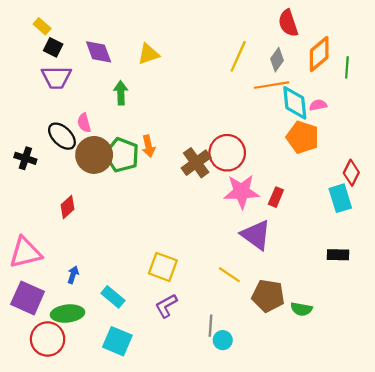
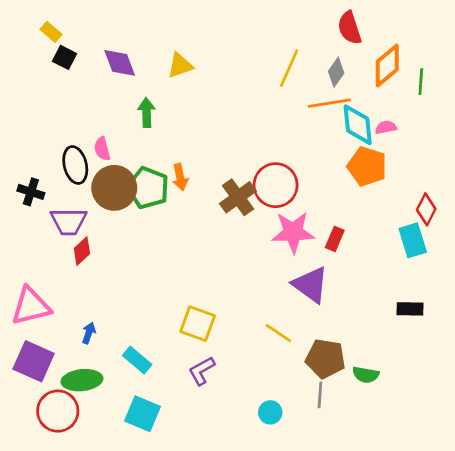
purple trapezoid: (56, 77) -> (69, 221), moved
black ellipse: (62, 136) -> (75, 165), turned 32
gray line: (211, 326) -> (320, 395), moved

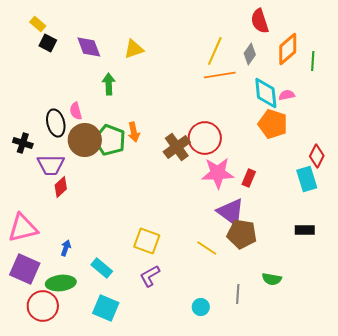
orange line: (329, 103) -> (220, 75), moved
brown pentagon: (325, 359) -> (242, 234), moved

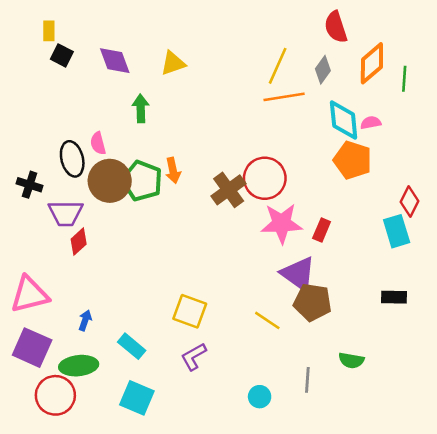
yellow rectangle: (38, 24) -> (49, 31), turned 49

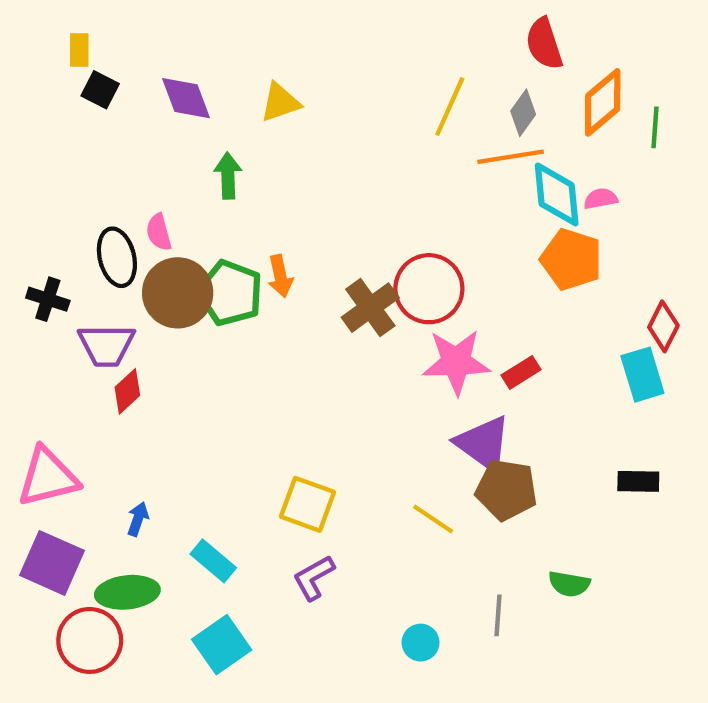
orange line: (284, 97) -> (511, 157), moved
red rectangle: (322, 230) -> (521, 372), turned 35
cyan square: (137, 398) -> (222, 645), turned 32

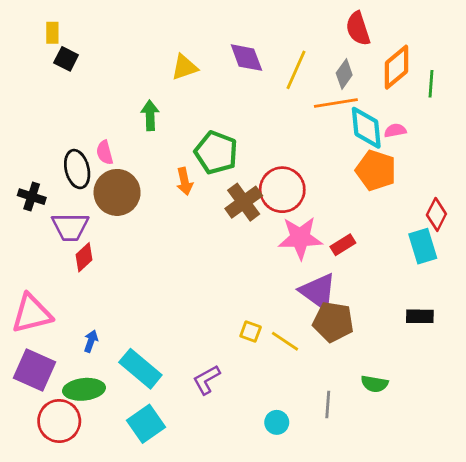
purple diamond: (186, 98) -> (246, 58), moved
green pentagon: (230, 293) -> (216, 153), moved
yellow square: (307, 504) -> (251, 332), moved, size x0.6
cyan rectangle: (213, 561) -> (140, 369), size x1.4

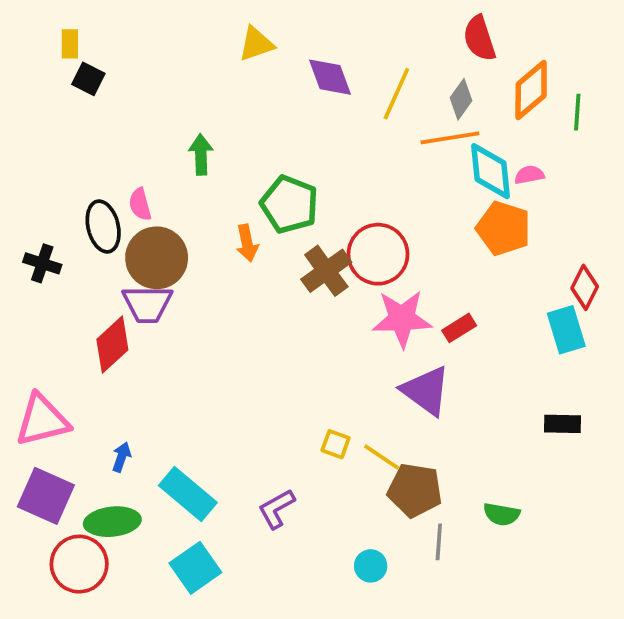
yellow triangle: (184, 67) -> (256, 44), moved
purple trapezoid: (70, 227) -> (147, 304), moved
red diamond: (84, 257) -> (112, 345), size x1.4
brown pentagon: (333, 322) -> (415, 490), moved

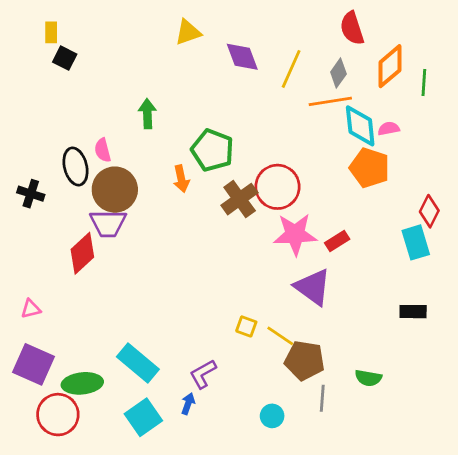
pink triangle: (42, 420) -> (31, 309), size x0.5
blue arrow: (122, 457) -> (188, 404), moved

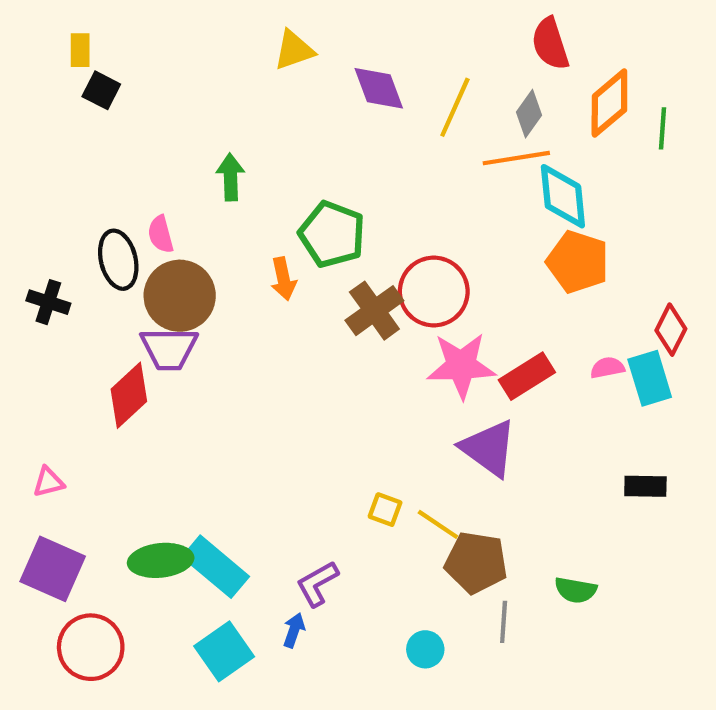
pink semicircle: (389, 129) -> (607, 368), moved
red rectangle: (337, 241) -> (527, 376), size x1.4
green ellipse: (82, 383) -> (161, 560), moved

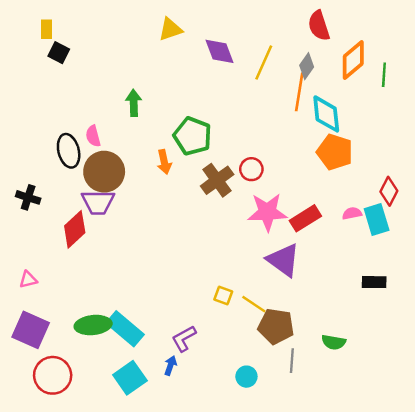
orange line: (516, 158) -> (299, 92), turned -72
red circle: (434, 291) -> (251, 169), size x0.6
black cross: (48, 302) -> (28, 197), moved

